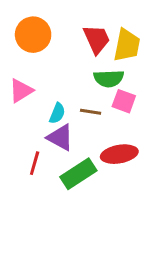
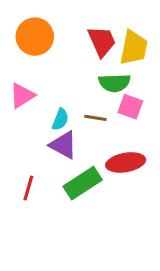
red line: (35, 163) -> (28, 188), moved

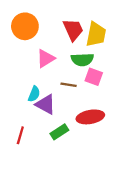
pink triangle: (22, 96) -> (46, 58), moved
cyan semicircle: (60, 119) -> (34, 94), moved
green rectangle: (83, 183) -> (59, 132), size x0.7

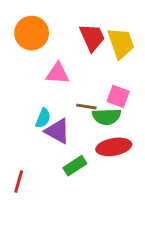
yellow trapezoid: (96, 34) -> (121, 43), turned -30
pink triangle: (46, 58) -> (58, 73), turned 36
green semicircle: (82, 60) -> (107, 117), moved
red line: (20, 135) -> (19, 181), moved

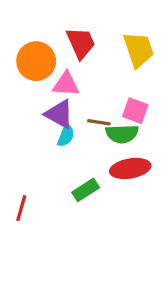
orange circle: (32, 33) -> (36, 61), moved
red trapezoid: (92, 37) -> (81, 43), moved
cyan semicircle: (43, 118) -> (66, 135), moved
purple triangle: (58, 131) -> (59, 114), moved

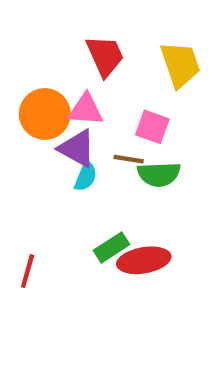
orange circle: (36, 61) -> (45, 114), moved
pink square: (135, 111) -> (152, 127), moved
red ellipse: (130, 168) -> (144, 260), moved

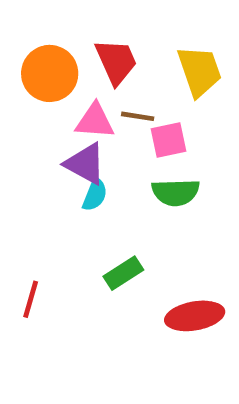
orange circle: (45, 114) -> (50, 73), moved
pink square: (152, 127) -> (169, 140), turned -32
brown line: (129, 159) -> (138, 116), moved
red ellipse: (144, 260) -> (195, 316), moved

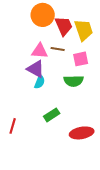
red trapezoid: (116, 62) -> (64, 26), moved
orange circle: (50, 73) -> (43, 15), moved
pink square: (169, 140) -> (81, 59), moved

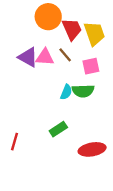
brown line: (58, 49) -> (65, 55), turned 40
purple triangle: (36, 69) -> (28, 57), moved
cyan semicircle: (40, 82) -> (66, 92), moved

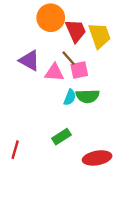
pink triangle: (45, 57) -> (54, 72), moved
pink square: (91, 66) -> (79, 70), moved

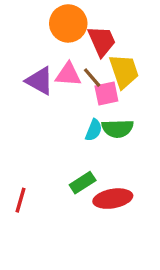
yellow trapezoid: (99, 36) -> (124, 71), moved
pink triangle: (54, 72) -> (68, 74), moved
red ellipse: (97, 158) -> (113, 199), moved

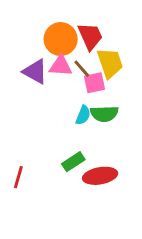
orange circle: (68, 23) -> (61, 39), moved

